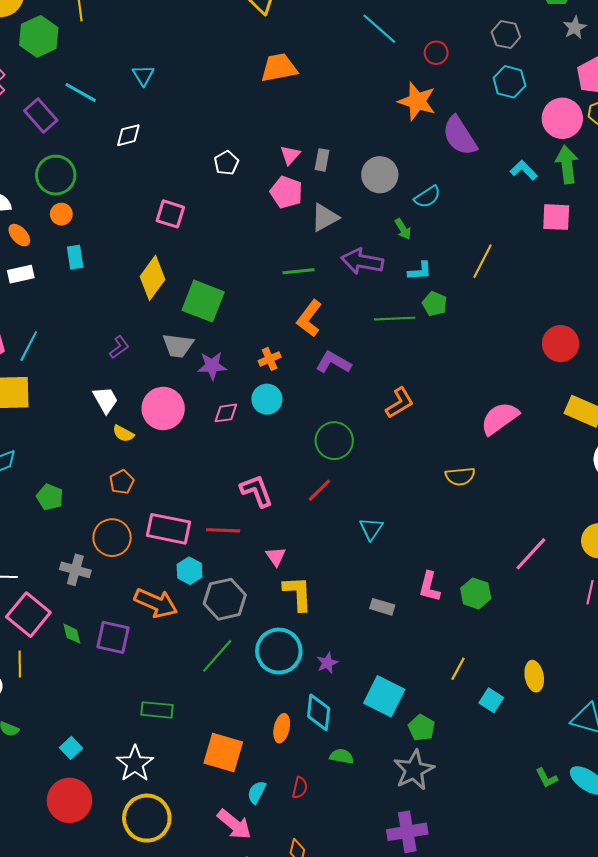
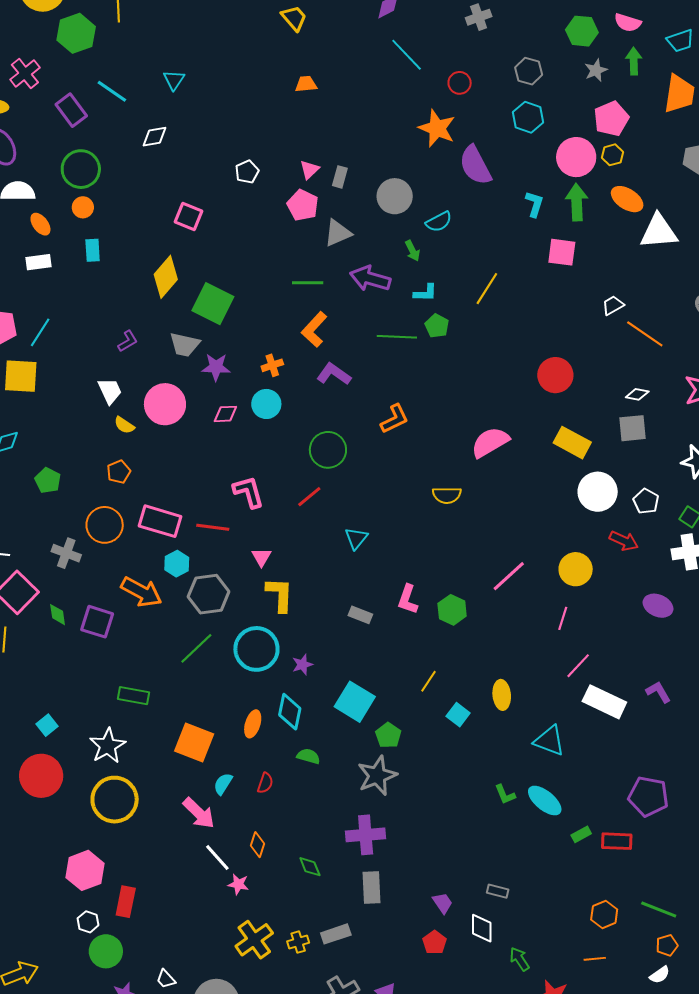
orange trapezoid: (279, 68) -> (306, 84), size x0.6
cyan L-shape: (524, 170) -> (534, 204), turned 56

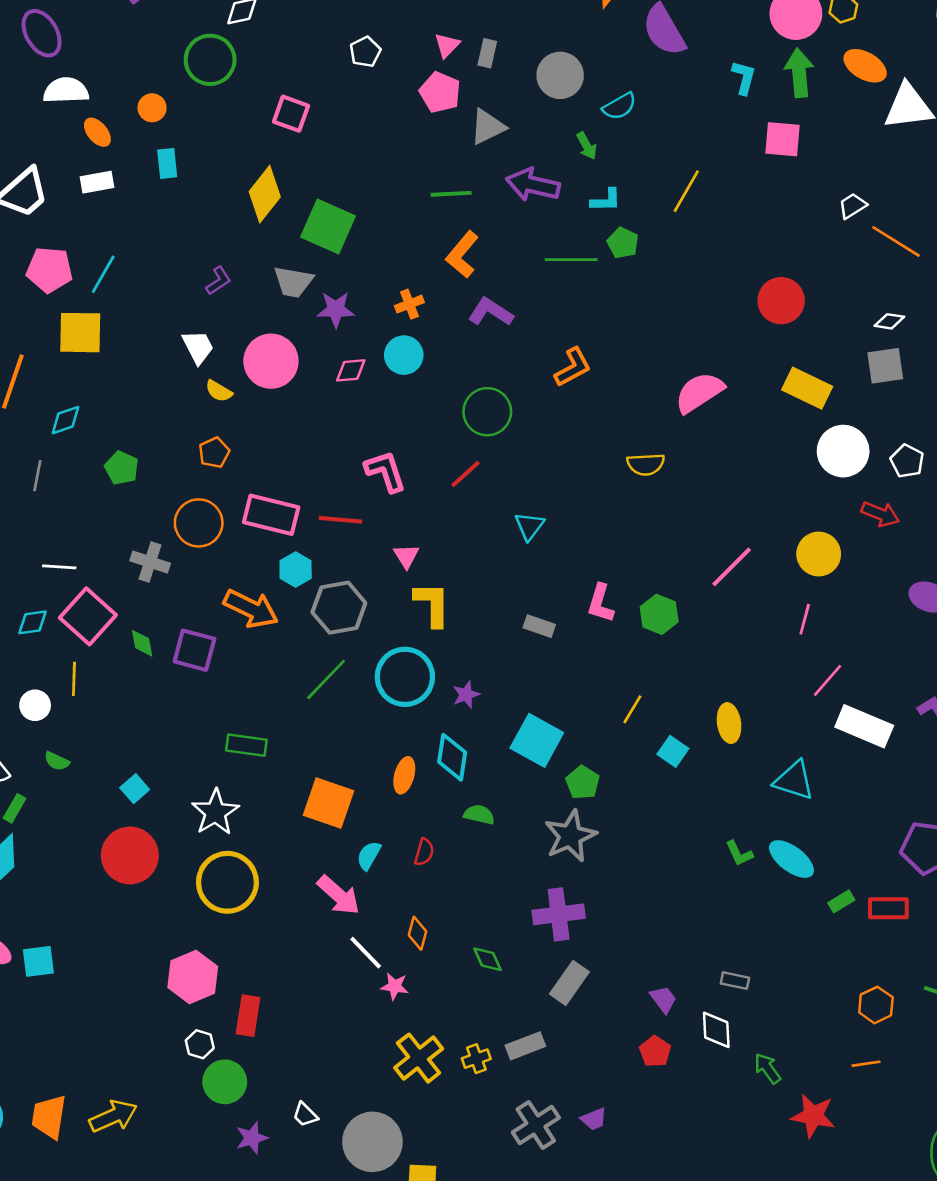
green circle: (81, 169) -> (210, 60), moved
gray rectangle: (372, 887) -> (569, 983), turned 40

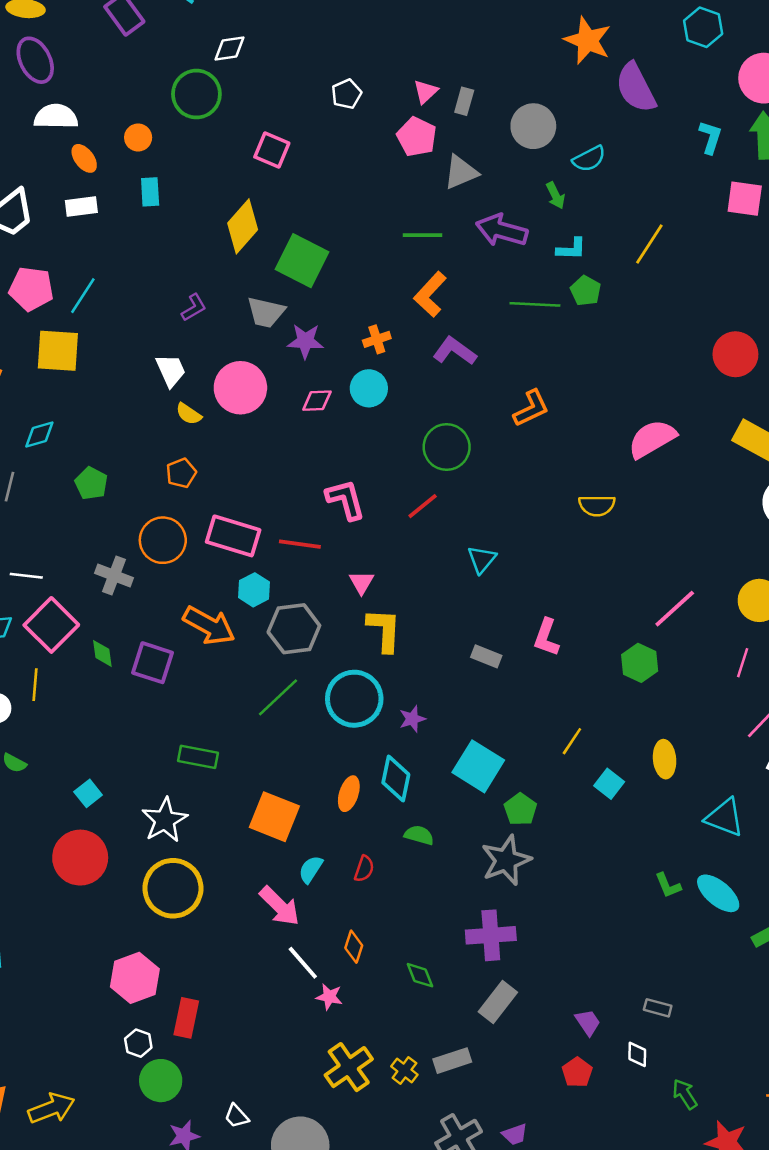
green hexagon: (659, 614) -> (640, 663), moved
white diamond: (716, 1030) -> (637, 1054), size x0.7
yellow cross: (476, 1059) -> (404, 1070), turned -36

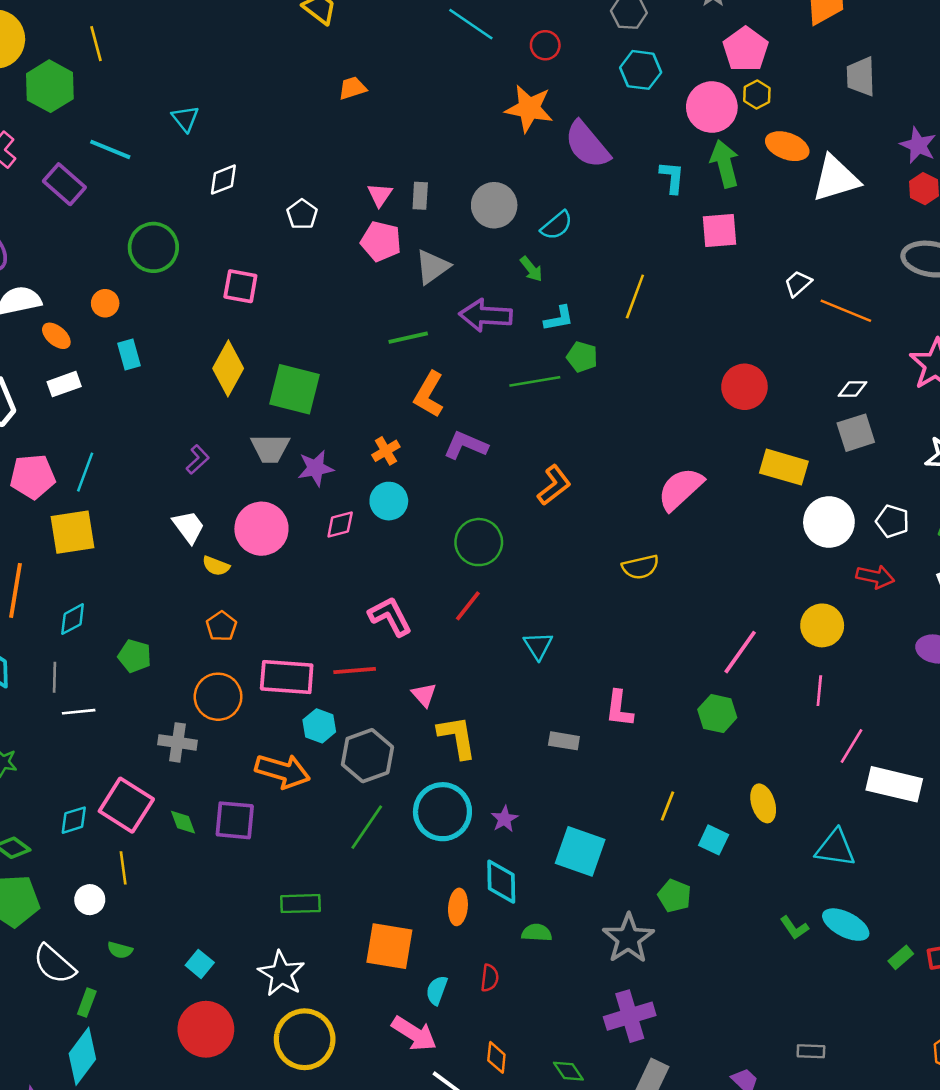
white diamond: (230, 48) -> (223, 180), moved
white line: (26, 576) -> (79, 712), moved
green pentagon: (520, 809) -> (674, 896), moved

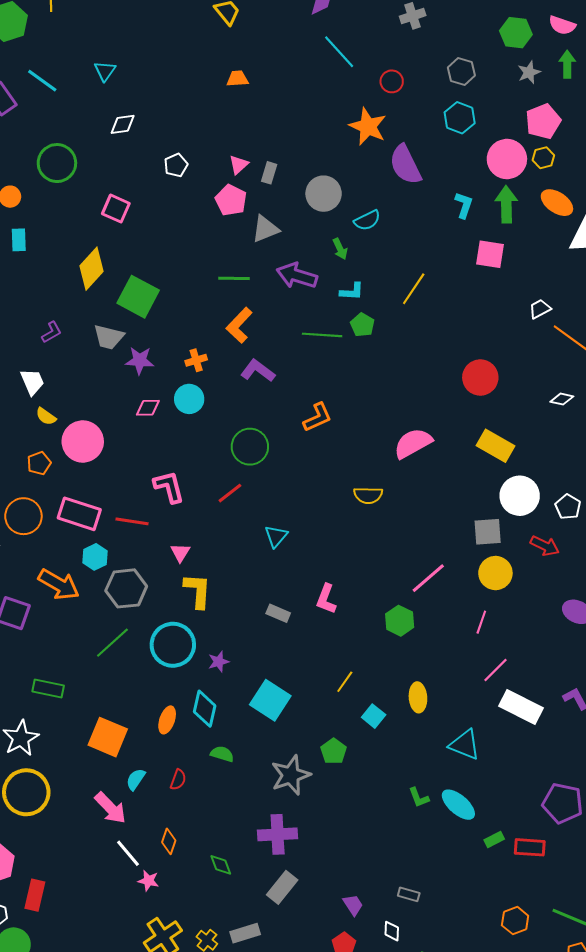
gray square: (856, 433) -> (488, 532), moved
pink circle: (261, 529) -> (83, 441), moved

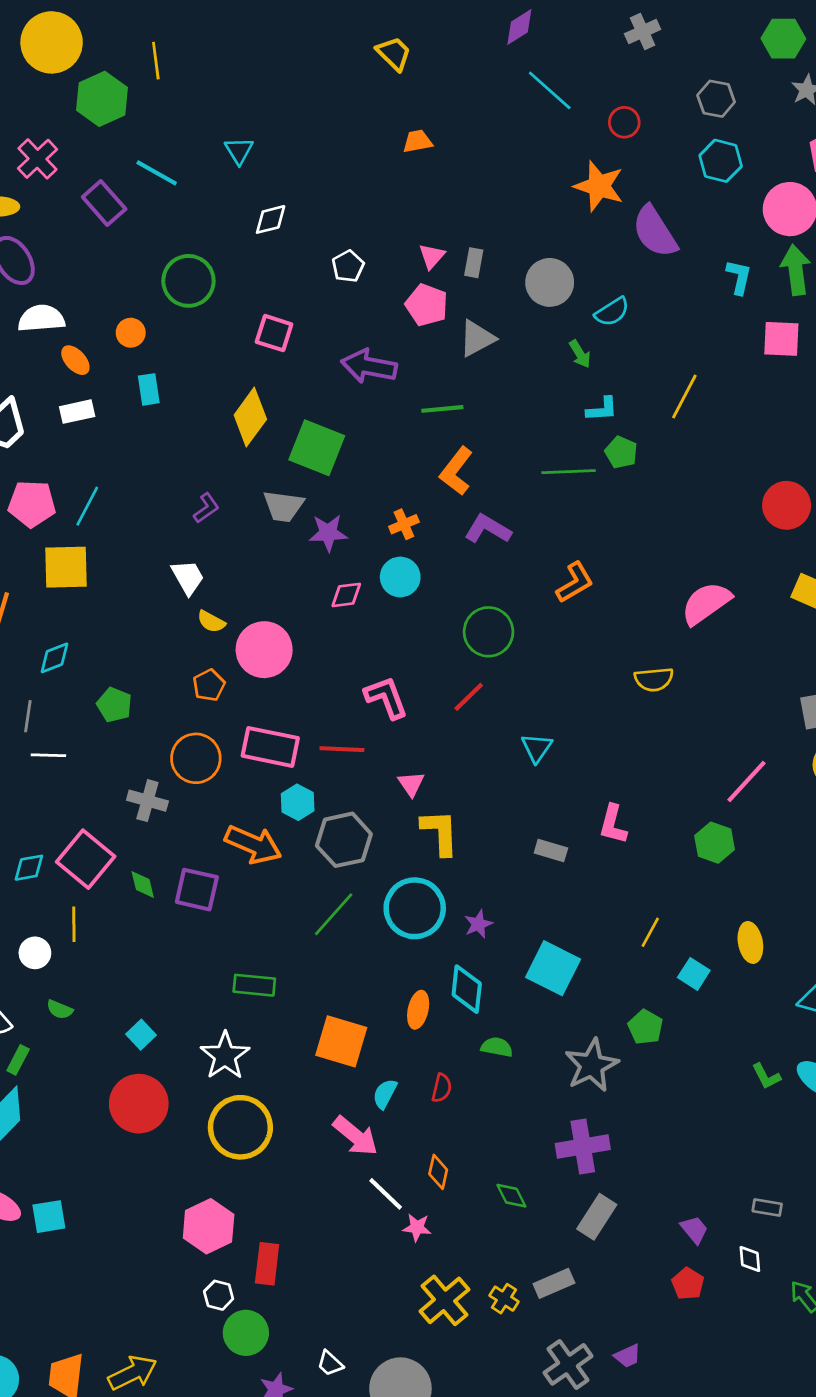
purple arrow: (297, 276) -> (369, 366), moved

